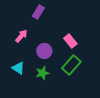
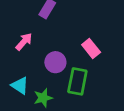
green rectangle: (71, 65) -> (77, 81), moved, turned -30
green star: (42, 73) -> (43, 98), moved

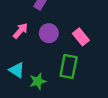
purple circle: (55, 62) -> (49, 33), moved

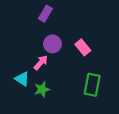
pink arrow: (20, 31) -> (41, 63), moved
green rectangle: (69, 66) -> (92, 85), moved

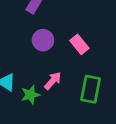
pink arrow: (41, 63) -> (53, 81), moved

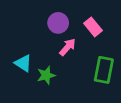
pink arrow: (53, 81) -> (68, 47), moved

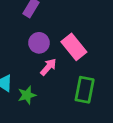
pink rectangle: (93, 27) -> (74, 47), size x1.4

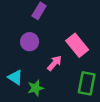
purple circle: (39, 43) -> (30, 42), moved

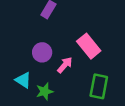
purple circle: (30, 42) -> (42, 52), moved

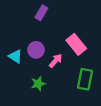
cyan triangle: (23, 80) -> (15, 56), moved

